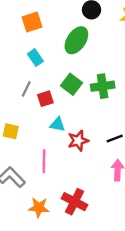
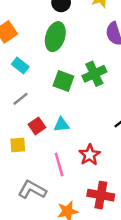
gray line: (26, 89) -> (20, 99), turned 42
red square: (45, 99) -> (37, 126), moved
red star: (78, 141) -> (90, 155), moved

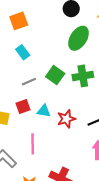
green ellipse: (55, 37) -> (79, 38), moved
gray line: (20, 99) -> (29, 82), moved
red star: (90, 155) -> (66, 119), moved

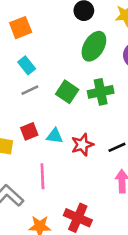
gray line: (29, 82) -> (30, 90), moved

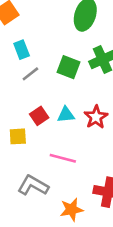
cyan rectangle: (27, 65) -> (22, 50), turned 30
pink line: (42, 176) -> (63, 158), turned -60

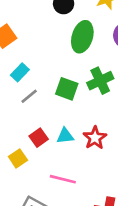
cyan rectangle: (22, 50) -> (20, 72), turned 66
yellow square: (18, 136) -> (18, 158), turned -30

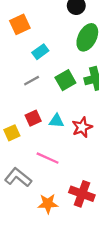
cyan rectangle: (20, 72) -> (40, 52), moved
green square: (67, 89) -> (65, 80), turned 30

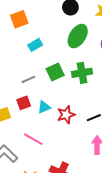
gray line: (32, 81) -> (28, 79), moved
cyan triangle: (56, 121) -> (44, 107), turned -32

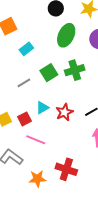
red square: (24, 103) -> (25, 119), moved

